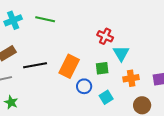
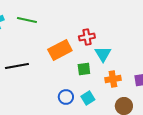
red cross: (105, 36) -> (87, 37), turned -35
orange rectangle: (69, 66) -> (60, 50), moved, turned 35
blue circle: (84, 86) -> (66, 97), moved

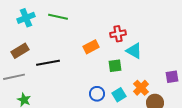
orange rectangle: (60, 50) -> (91, 47), size x0.7
cyan triangle: (103, 54) -> (134, 51), turned -30
orange cross: (113, 79) -> (141, 88), moved, turned -35

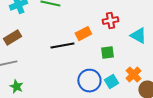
cyan triangle: (134, 51) -> (138, 36), moved
black line: (48, 63) -> (62, 46), moved
blue circle: (97, 94) -> (89, 81), size x1.5

